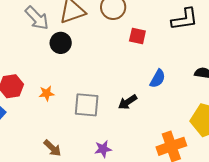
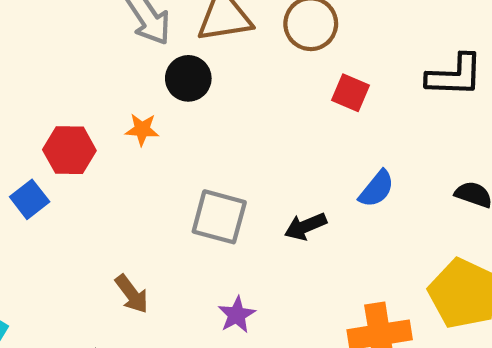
orange star: (47, 93) -> (142, 130), moved
purple star: (103, 149) -> (237, 315), turned -30

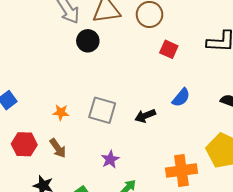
orange star: (142, 130) -> (61, 112), moved
red hexagon: (69, 150) -> (24, 144), moved

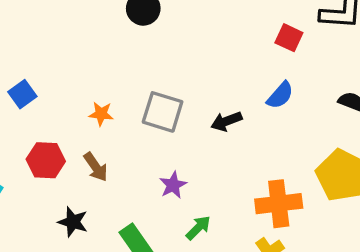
red square: (169, 49) -> (289, 38), moved

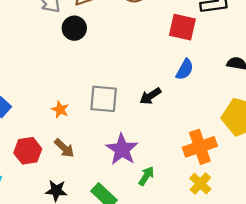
red square: (289, 38) -> (182, 27), size x1.4
orange star: (101, 114) -> (60, 110), turned 30
purple star: (173, 185) -> (122, 149), size x1.6

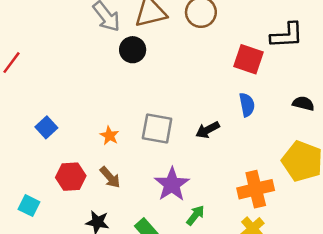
blue semicircle: (185, 69) -> (247, 105), turned -45

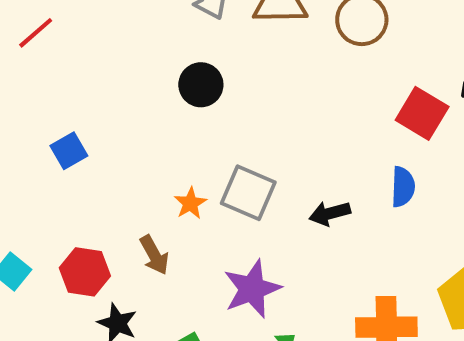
black circle: (133, 50) -> (201, 85), moved
orange star: (109, 136) -> (190, 203), moved
red hexagon: (71, 177) -> (85, 272), moved

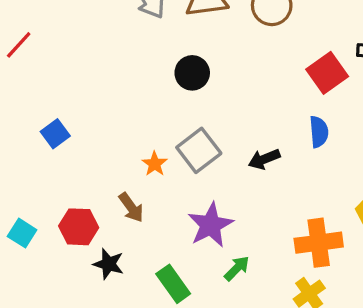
black circle: (201, 85) -> (192, 73), moved
red square: (422, 113) -> (327, 73), turned 30
gray square: (248, 193) -> (199, 150), turned 36

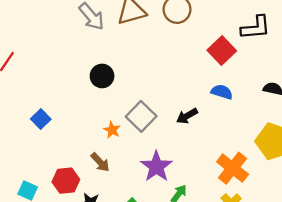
black circle: (192, 73) -> (102, 76), moved
blue semicircle: (319, 132) -> (222, 92), turned -60
orange cross: (319, 243) -> (233, 168), turned -36

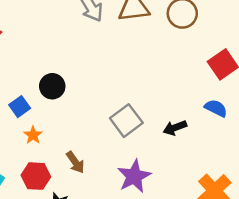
black circle: (102, 76) -> (52, 86), moved
orange star: (112, 130) -> (33, 135), moved

